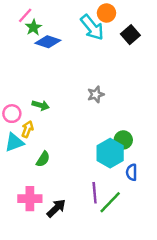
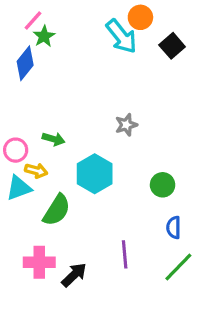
blue diamond: (48, 42) -> (25, 63), moved, turned -70
yellow arrow: (27, 129) -> (36, 171), turned 84
cyan hexagon: (110, 153) -> (95, 174), moved
green semicircle: (43, 159) -> (57, 210), size x1.5
green line: (110, 202) -> (178, 267), moved

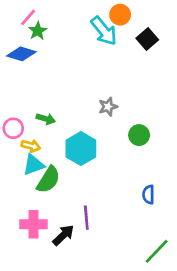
blue diamond: (25, 63) -> (21, 54), turned 68
green circle: (163, 185) -> (139, 135), moved
cyan triangle: (19, 188) -> (34, 165), moved
purple line: (125, 254) -> (86, 218), moved
green line: (178, 267) -> (157, 251), moved

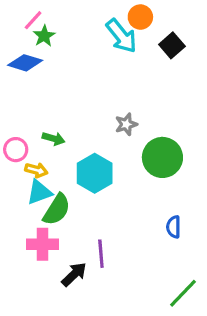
green circle: (139, 135) -> (162, 157), size x1.6
pink cross: (34, 224) -> (43, 244), moved

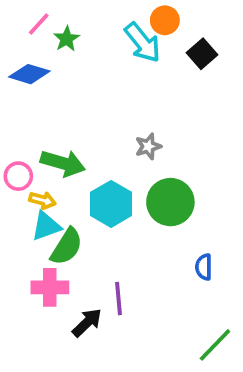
green star: (44, 36) -> (67, 39), moved
green arrow: (54, 139) -> (63, 163), size x1.6
green circle: (162, 157) -> (170, 202), moved

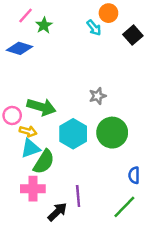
cyan arrow: (143, 43) -> (94, 28), size x0.6
green line: (215, 345) -> (124, 207), moved

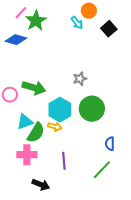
green star: (44, 25) -> (36, 21), size x1.5
yellow arrow: (28, 131) -> (55, 127), moved
black arrow: (57, 212) -> (41, 185), moved, turned 66

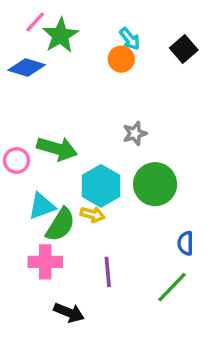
orange circle: (89, 11) -> (121, 59), moved

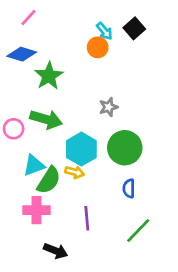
green star: (60, 35) -> (49, 76), moved
black square: (184, 49) -> (134, 28), moved
blue semicircle: (185, 243) -> (129, 188), moved

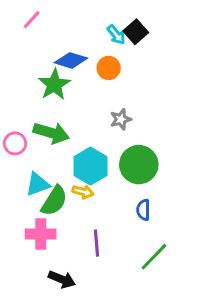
black square: (134, 28) -> (136, 32), moved
orange circle: (98, 47) -> (109, 68), moved
blue diamond: (22, 54) -> (71, 60), moved

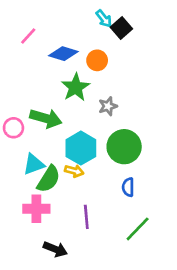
pink line: (32, 20) -> (28, 36), moved
cyan arrow: (116, 35) -> (104, 19), moved
green star: (54, 85) -> (76, 87), moved

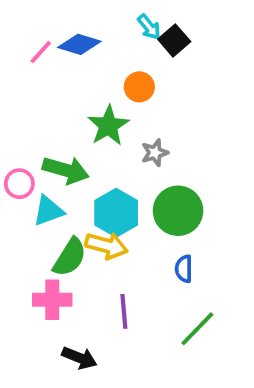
blue diamond: (63, 54) -> (79, 44), moved
cyan triangle: (34, 164) -> (48, 211), moved
yellow arrow: (74, 171) -> (106, 246), size x1.5

